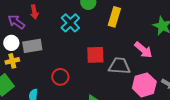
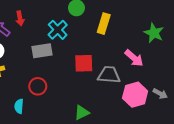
gray rectangle: (32, 46) -> (42, 51), moved
red circle: (60, 77) -> (38, 86), moved

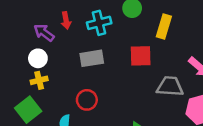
cyan cross: (58, 30) -> (99, 23), moved, turned 30
red square: (84, 63) -> (141, 56), moved

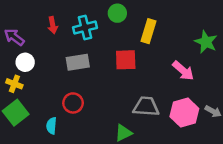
purple arrow: (44, 33) -> (14, 37), moved
yellow cross: (39, 80) -> (14, 84), moved, turned 35
gray trapezoid: (170, 86) -> (146, 107), moved

